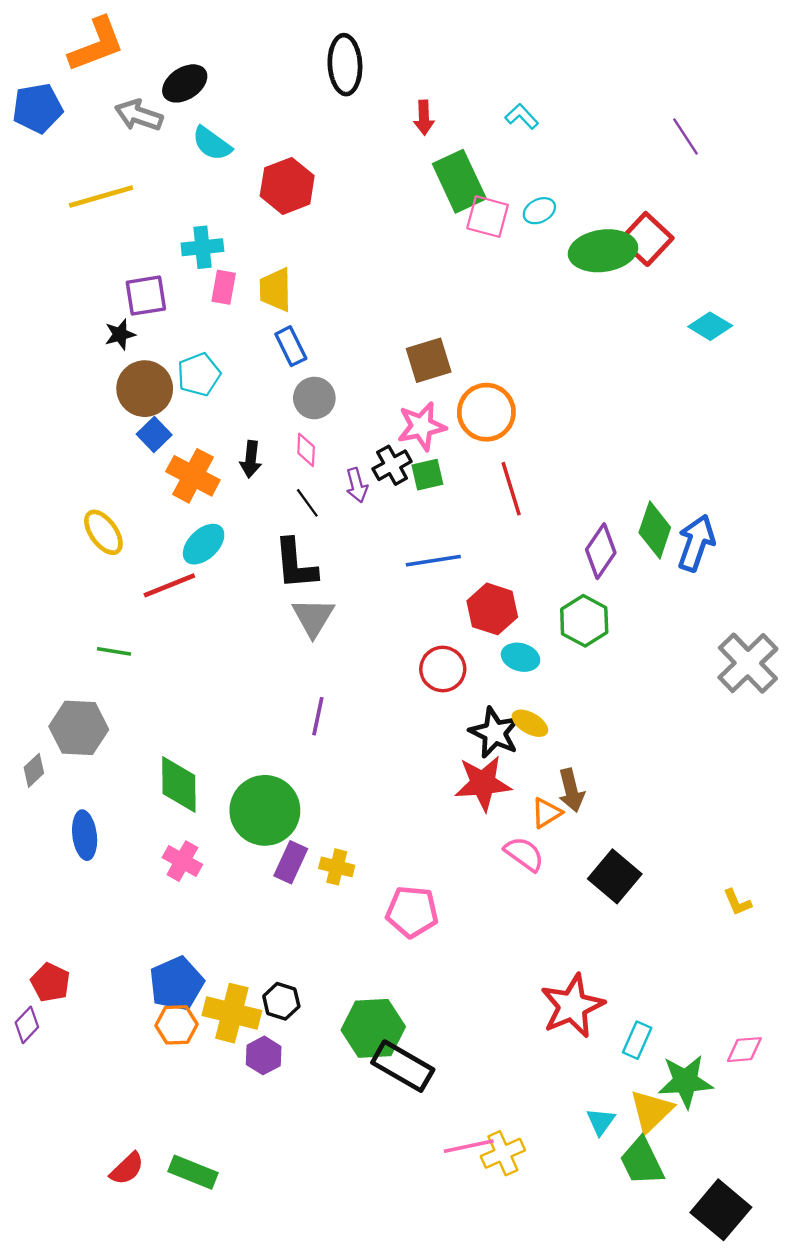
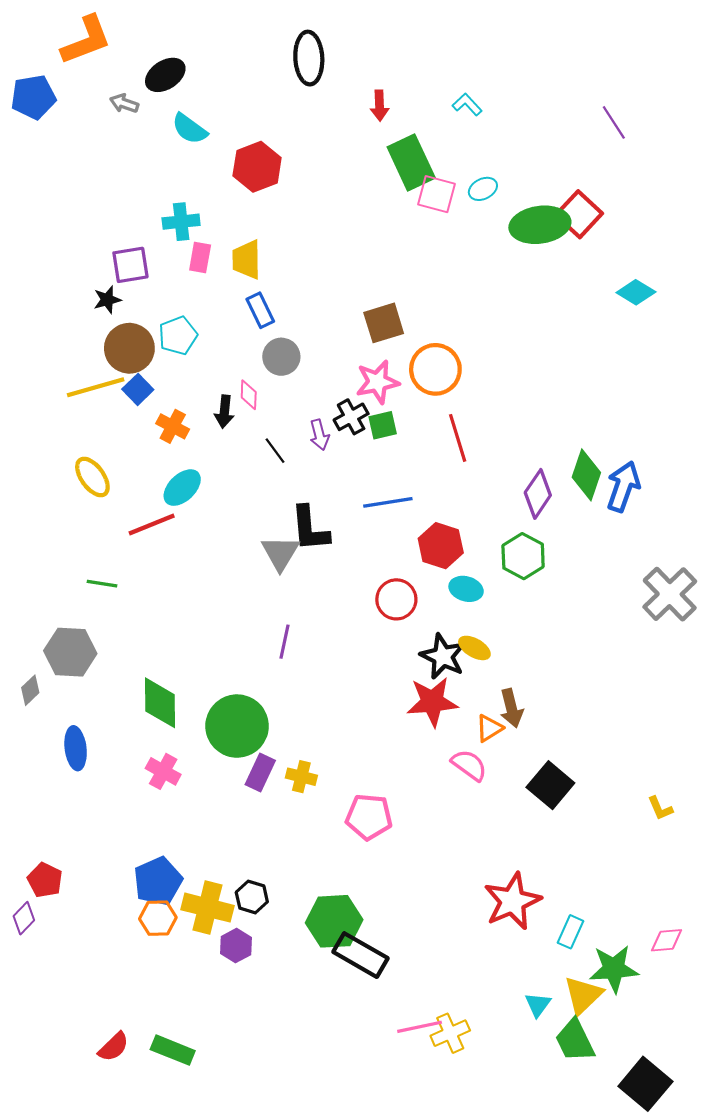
gray arrow: (139, 115) -> (124, 103), size x0.7
yellow line: (101, 197) -> (96, 387), moved
pink diamond: (306, 450) -> (249, 395), moved
orange cross: (193, 476) -> (173, 426), size x0.7
black L-shape: (295, 564) -> (310, 529), moved

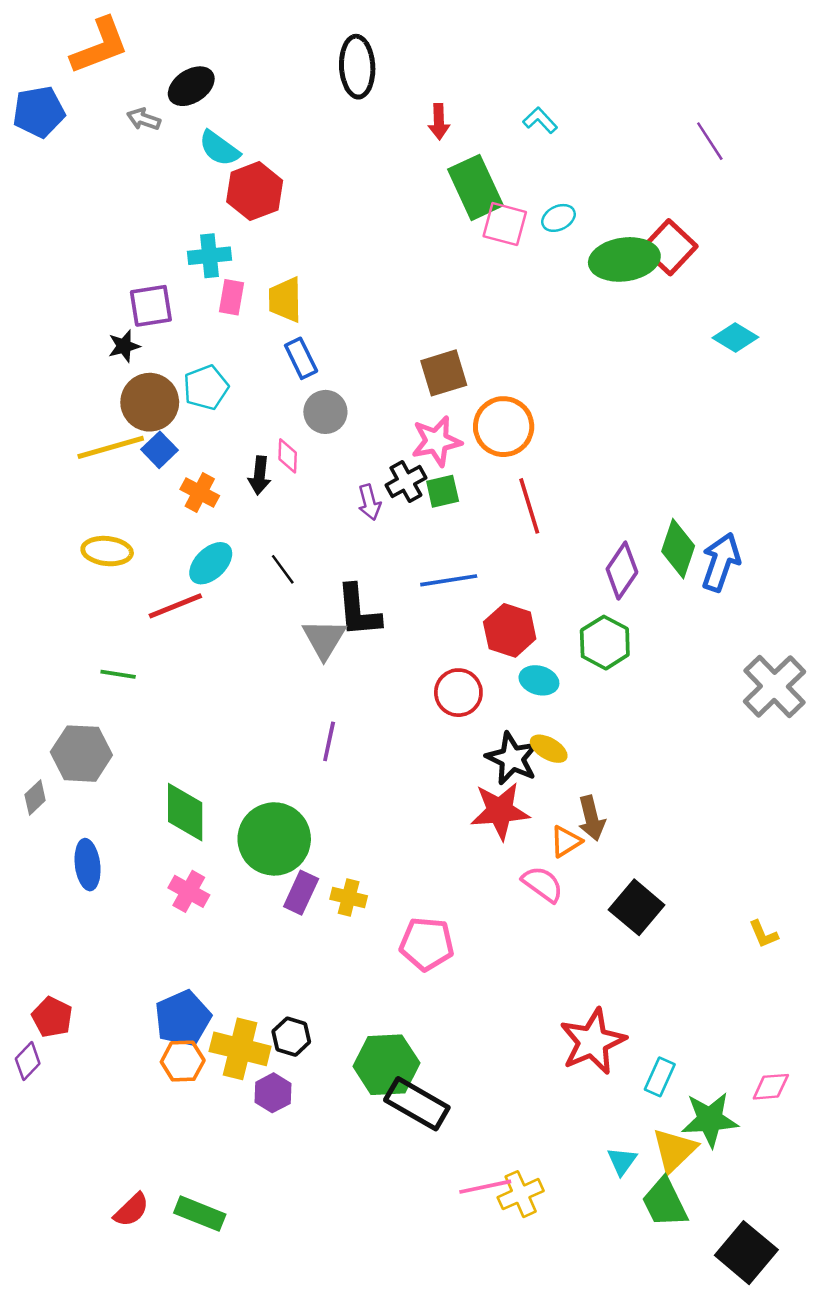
red hexagon: (257, 167) -> (255, 191), moved
black line: (275, 451) -> (283, 569), moved
yellow ellipse: (92, 477) -> (107, 551), turned -48

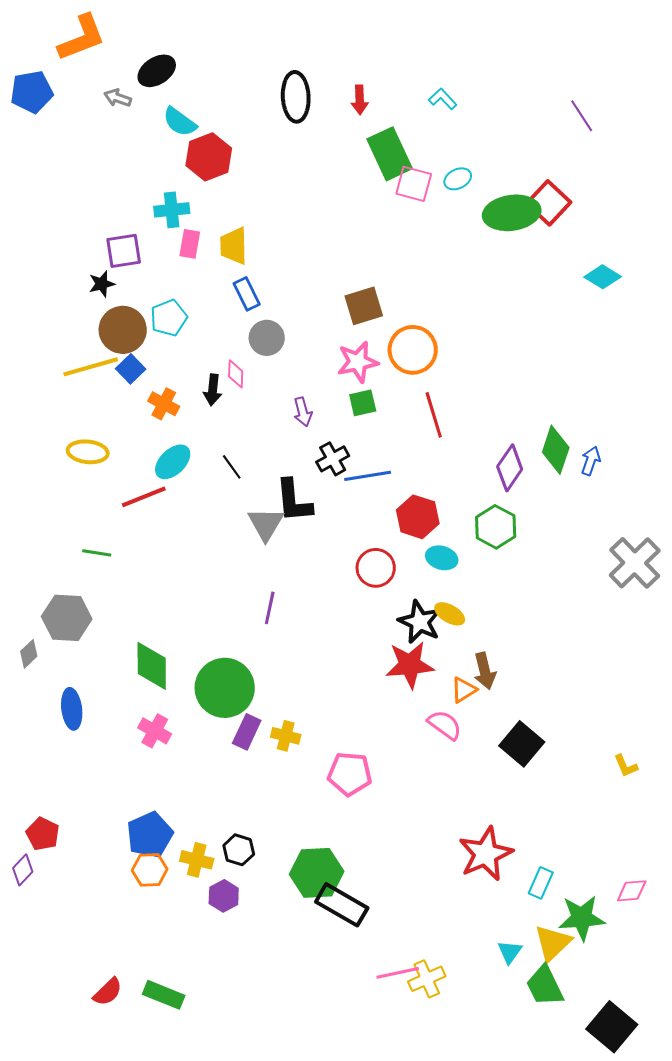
black ellipse: (357, 67) -> (296, 97), moved
black cross: (406, 481) -> (333, 459), moved
blue arrow: (721, 562) -> (591, 461), size x0.6
yellow cross: (240, 1049) -> (197, 860), size x0.7

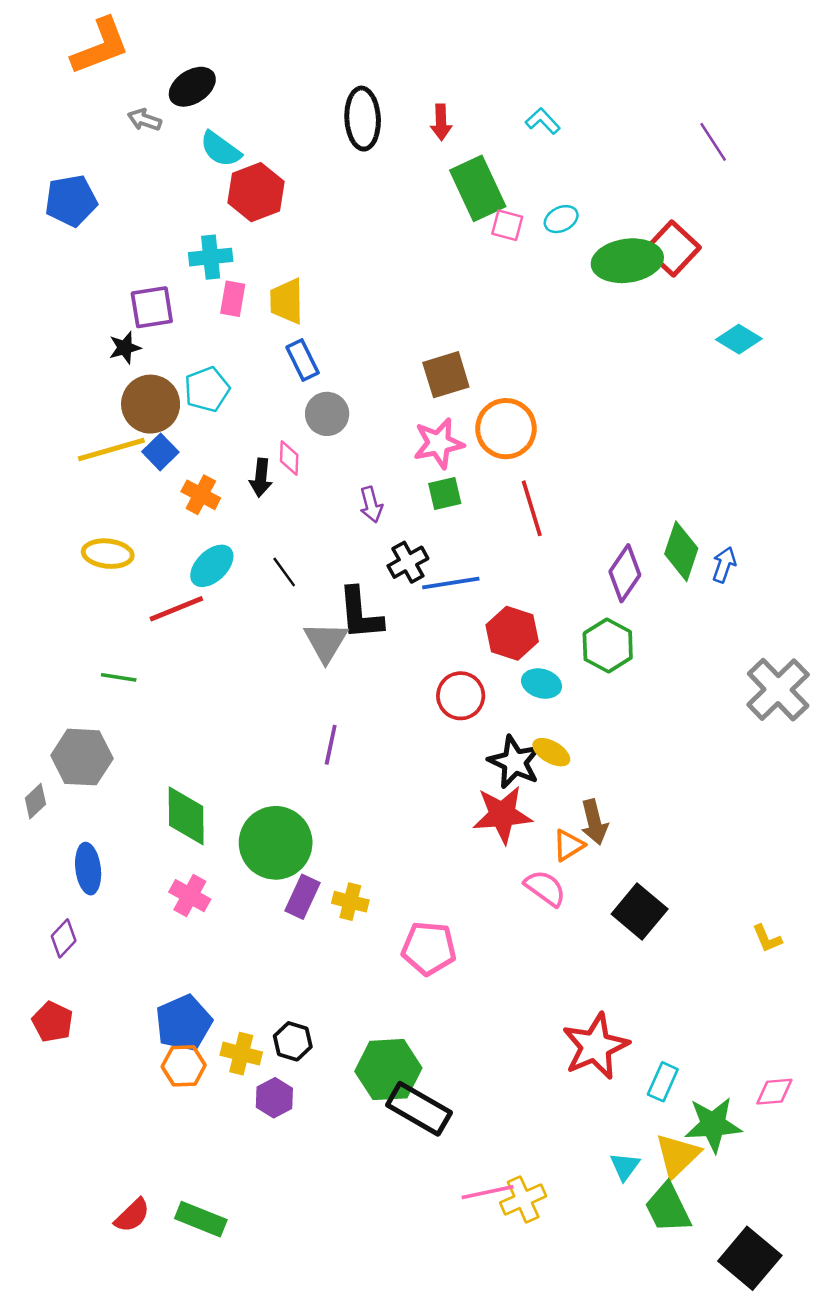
blue pentagon: (32, 92) -> (71, 201), moved
pink square: (414, 184) -> (507, 225), size x0.7
purple diamond: (23, 870) -> (64, 938), moved

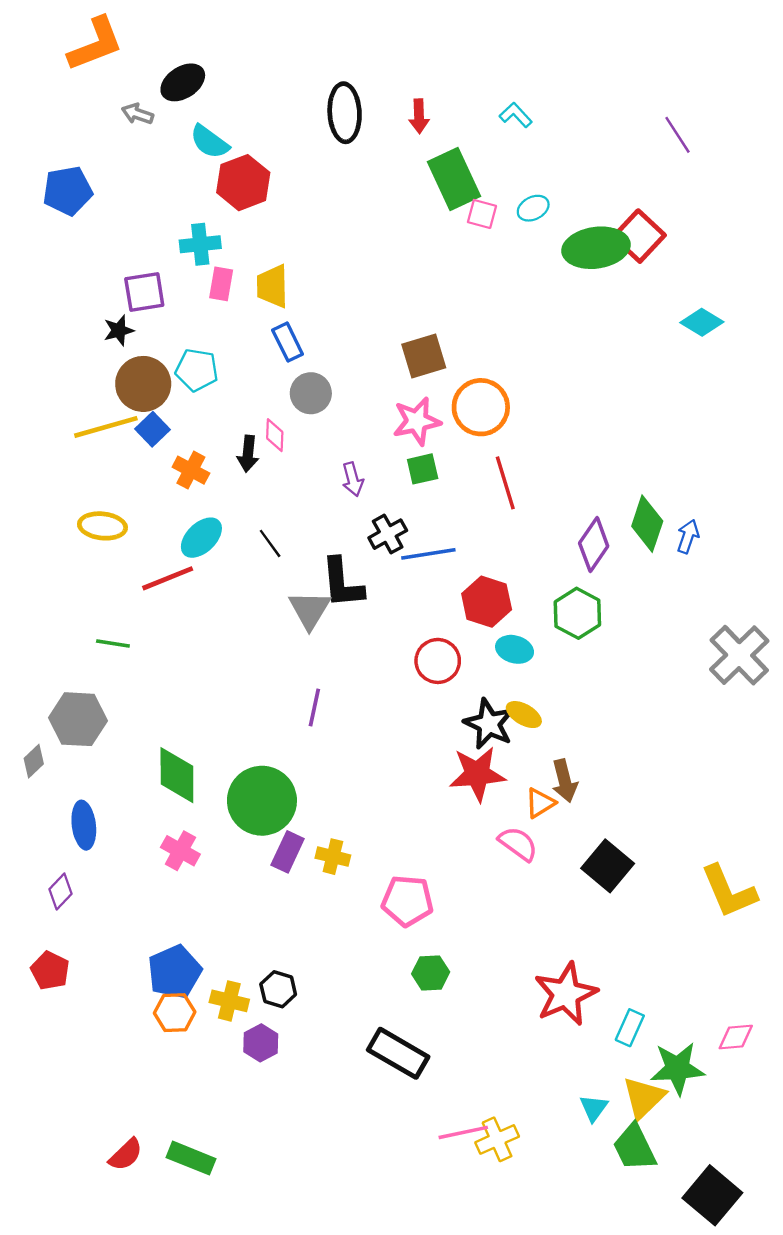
cyan pentagon: (207, 389) -> (197, 370), turned 30
yellow L-shape: (767, 938) -> (729, 891), size x2.0
green hexagon: (388, 1070) -> (431, 973), moved, size x0.6

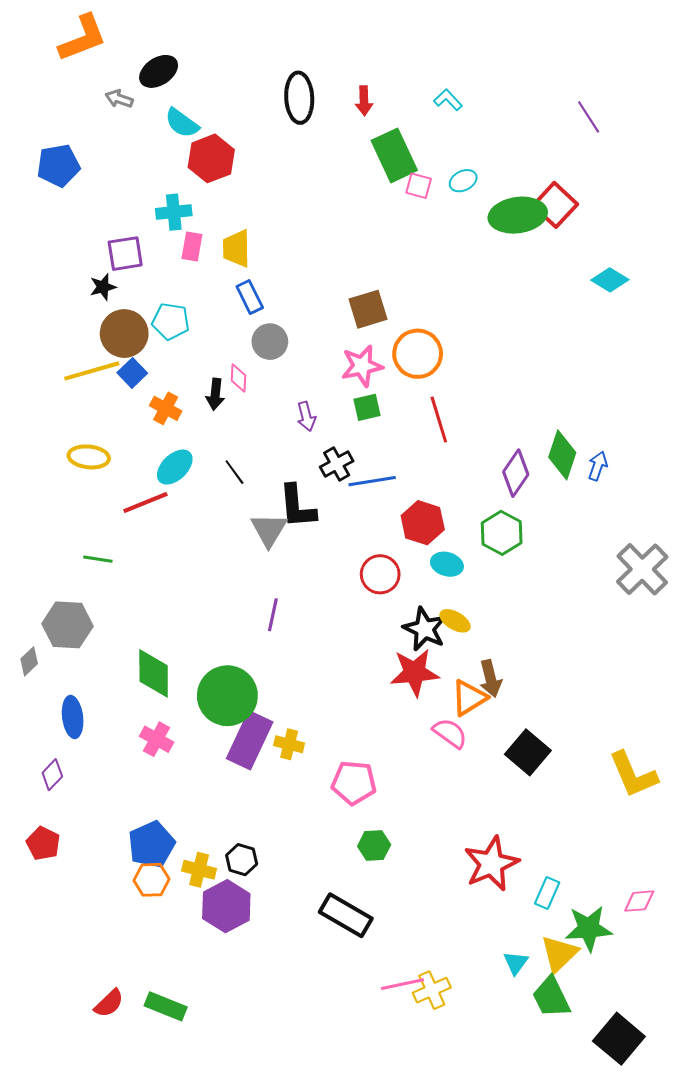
orange triangle: (540, 803) -> (469, 698), size x1.4
purple rectangle: (288, 852) -> (250, 740), size x1.6
purple hexagon: (261, 1043) -> (226, 906), size x1.6

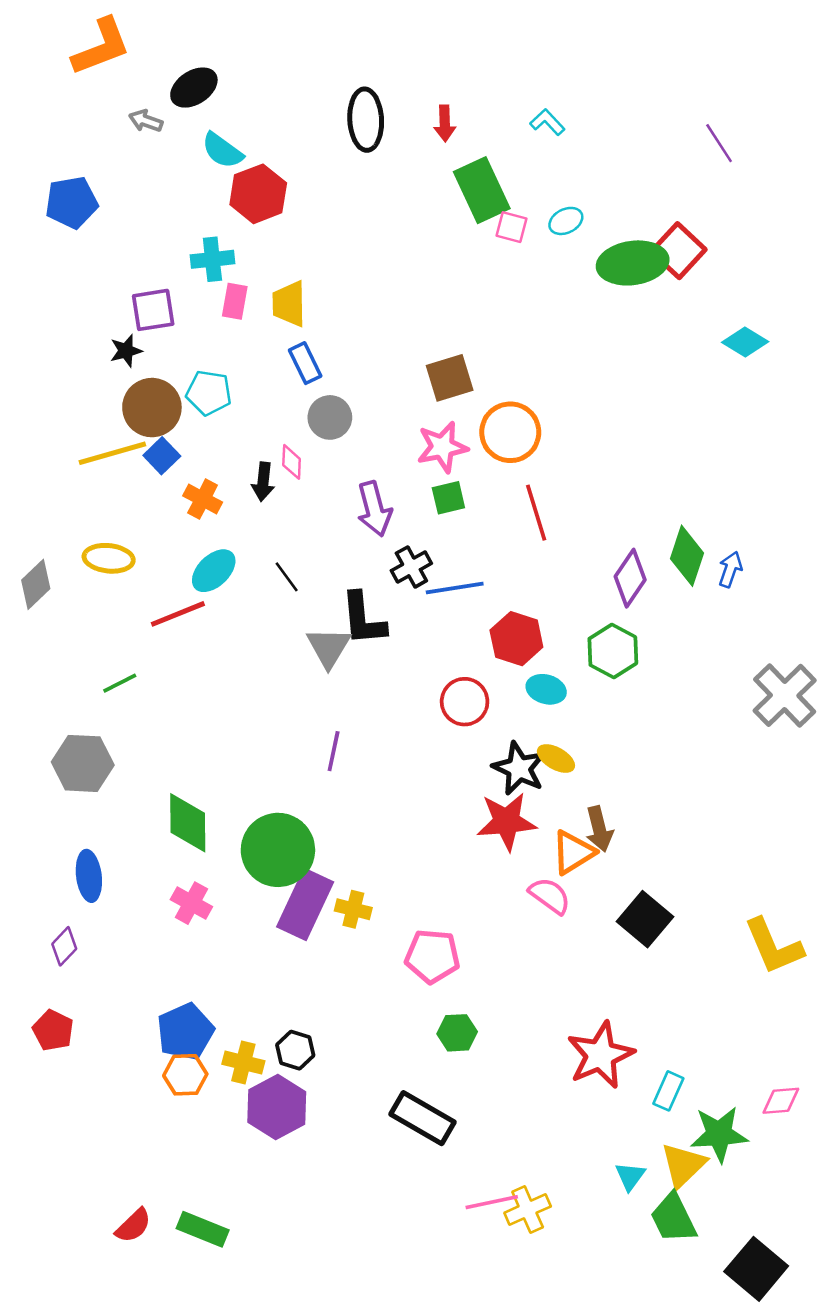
purple arrow: (306, 416) -> (374, 509), size x1.5
green line: (98, 559) -> (120, 683), turned -36
gray diamond: (29, 661) -> (36, 584), moved, size x1.4

